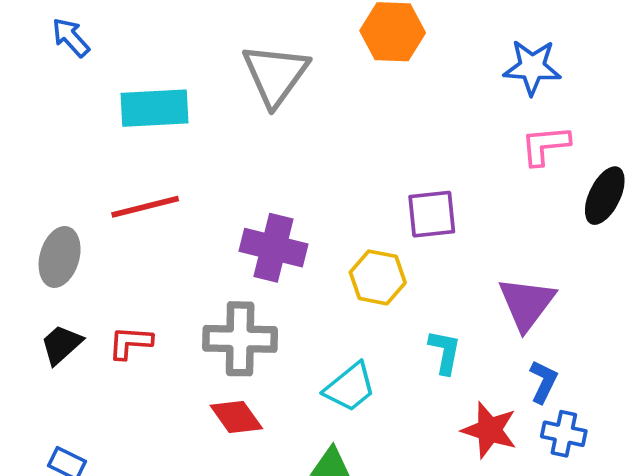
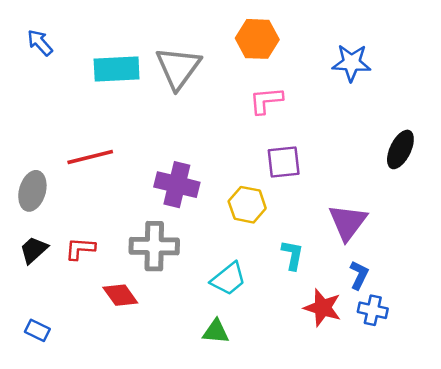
cyan rectangle: (154, 108) -> (117, 69), moved
pink L-shape: (545, 145) -> (266, 100), moved
red diamond: (236, 417) -> (120, 295), moved

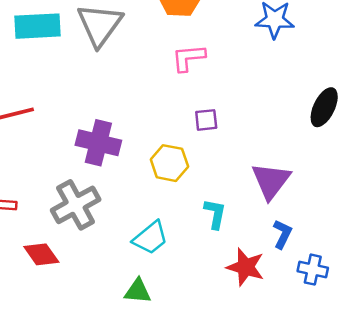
purple square: (284, 162) -> (206, 120), size x0.7
gray cross: (154, 246) -> (76, 205), turned -30
blue cross: (373, 310) -> (313, 270), moved

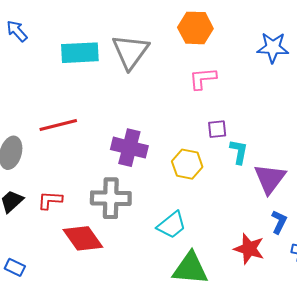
gray cross: (76, 205) -> (111, 198), turned 30
cyan L-shape: (215, 214) -> (239, 152), moved
red diamond: (41, 254) -> (83, 238), size x1.4
green triangle: (138, 291) -> (190, 268), moved, size x1.6

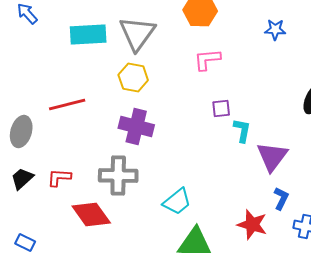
blue star: (273, 48) -> (275, 30), size x0.7
yellow hexagon: (187, 164) -> (133, 78), moved

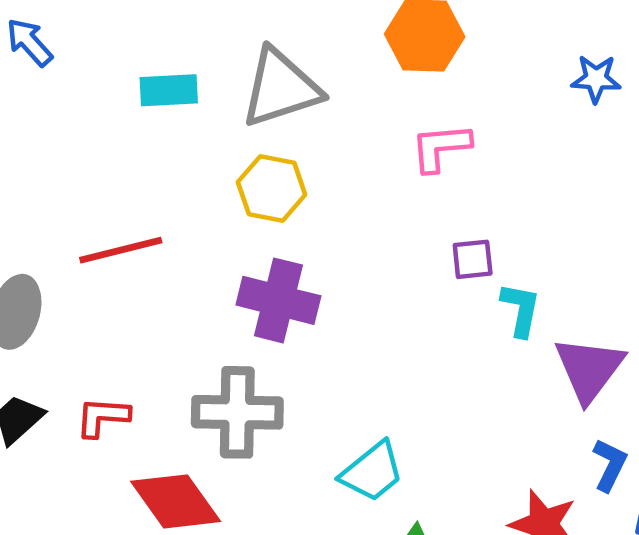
gray triangle: (137, 34) -> (281, 88), turned 36
cyan rectangle: (88, 35) -> (169, 90), size x0.7

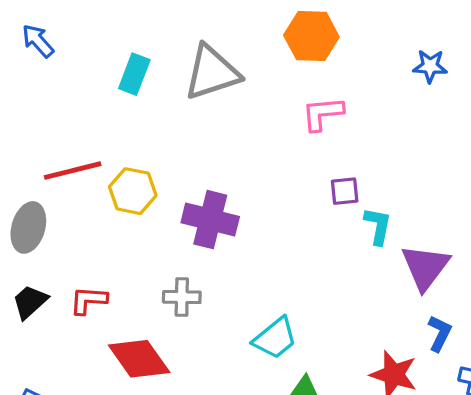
cyan rectangle: (169, 90) -> (134, 74), turned -66
yellow hexagon: (272, 188) -> (133, 191), moved
red line: (121, 250) -> (73, 171), moved
gray cross: (237, 412) -> (182, 297), size x0.6

